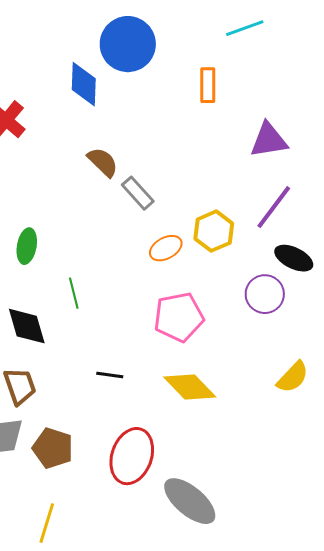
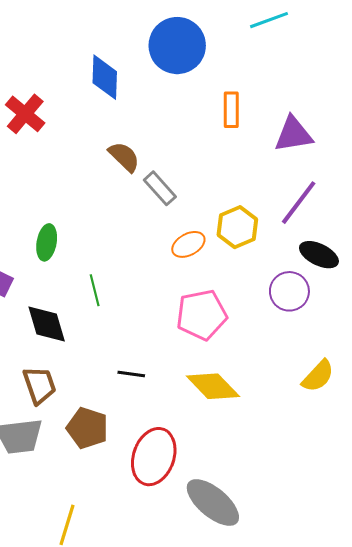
blue circle: (128, 44) -> (177, 46), moved
orange rectangle: (208, 85) -> (231, 110), moved
brown pentagon: (53, 448) -> (87, 428), moved

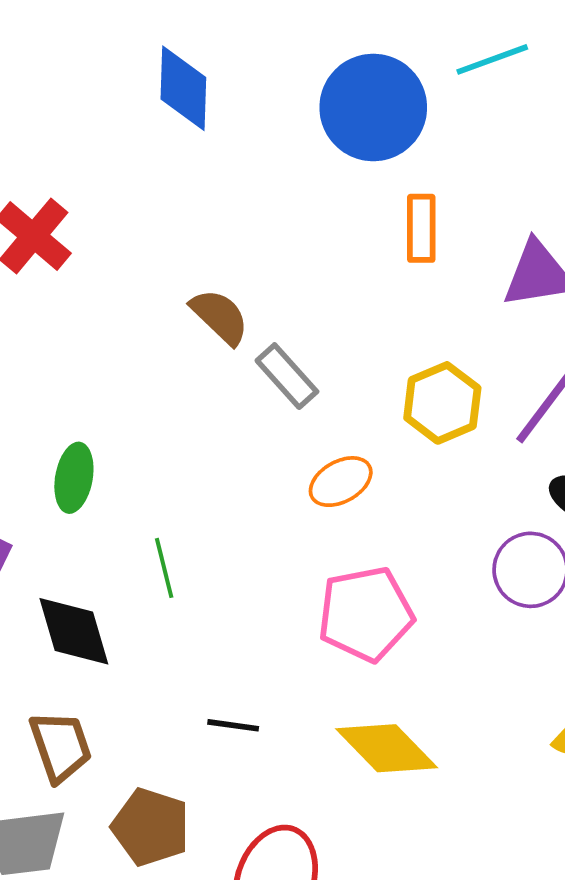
blue circle: (177, 46) -> (373, 107), moved
blue diamond: (105, 77) -> (183, 88), moved
yellow hexagon: (237, 227) -> (442, 403), moved

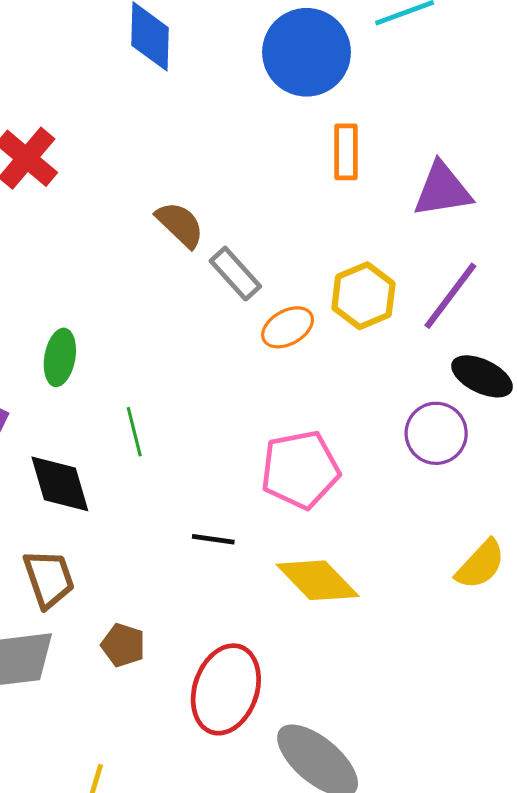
orange ellipse: (341, 482) -> (288, 327), moved
black line: (233, 725) -> (213, 539), moved
brown pentagon: (151, 827) -> (123, 645), size x0.7

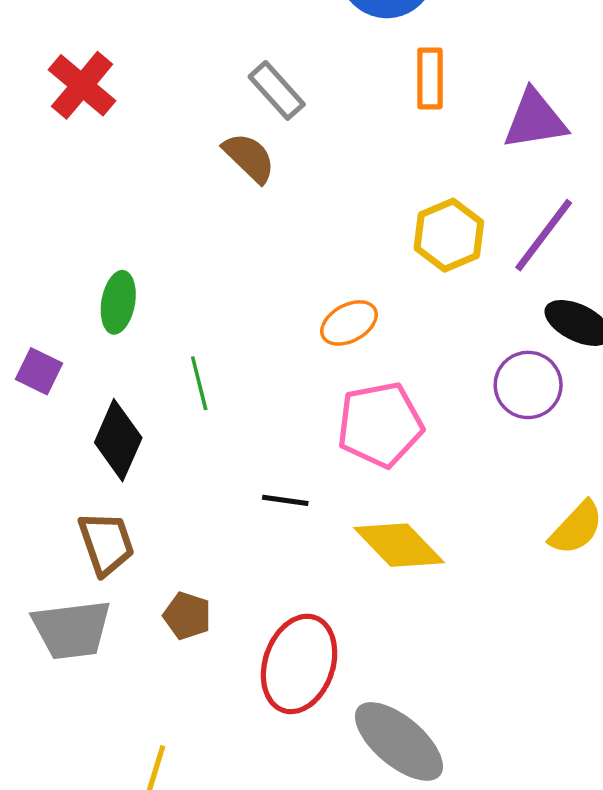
gray rectangle: (235, 274) -> (277, 90), moved
orange ellipse: (288, 327) -> (349, 323), moved
black diamond: (60, 484) -> (118, 440), turned 40

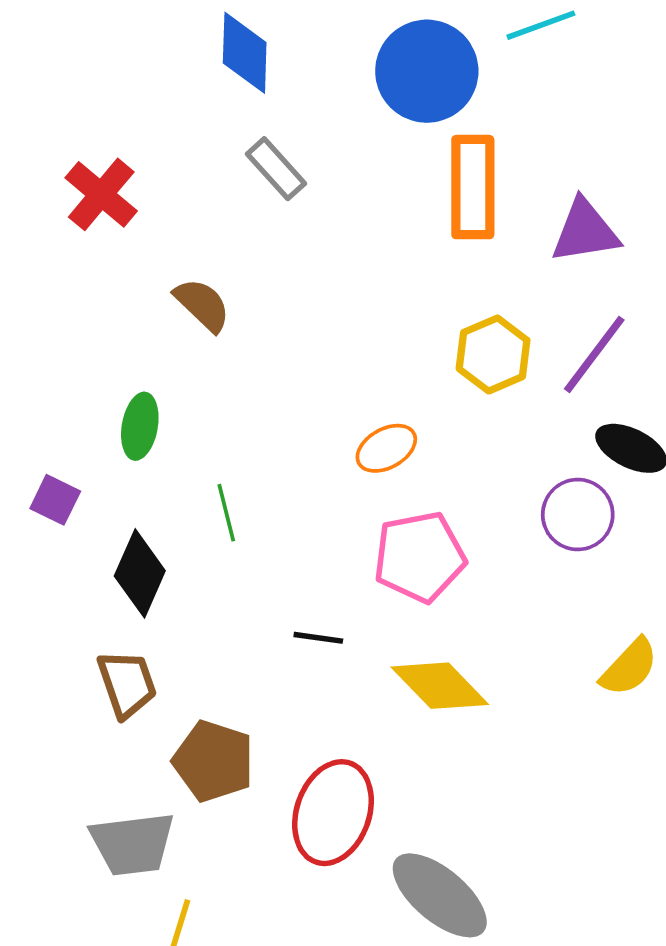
orange rectangle: (430, 78) -> (473, 187), size x1.6
gray rectangle: (277, 90) -> (276, 169), moved
brown semicircle: (249, 158) -> (202, 305), moved
brown pentagon: (187, 616) -> (213, 761), size x1.6
gray trapezoid: (72, 630) -> (132, 844), moved

